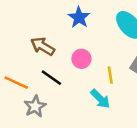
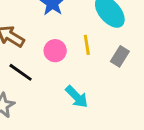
yellow line: (110, 75) -> (87, 45), moved

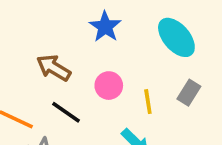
yellow line: (87, 45) -> (148, 102), moved

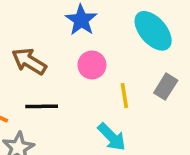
pink circle: (109, 86) -> (92, 65), moved
black line: (66, 112) -> (42, 106), turned -36

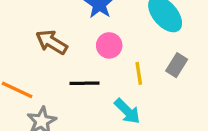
black line: (42, 106) -> (84, 83), moved

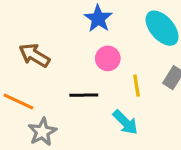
brown arrow: (52, 42) -> (34, 55), moved

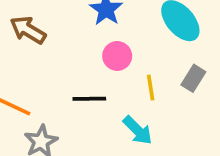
brown arrow: (34, 55) -> (28, 30), moved

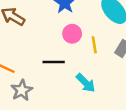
yellow line: (151, 88) -> (94, 45), moved

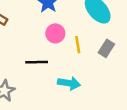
cyan arrow: (86, 83) -> (69, 83), turned -35

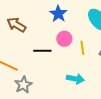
black line: (37, 62) -> (42, 51), moved

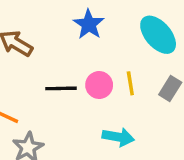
pink circle: (64, 39) -> (99, 85), moved

